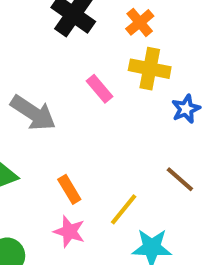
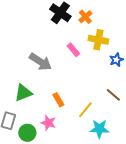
orange cross: (140, 22) -> (85, 17), moved
pink star: (69, 232) -> (48, 123), moved

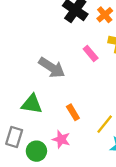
green triangle: (23, 93) -> (32, 104), turned 30

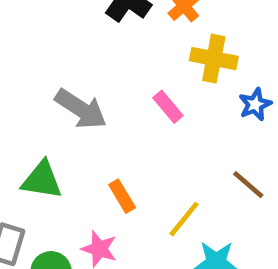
pink rectangle: (91, 53) -> (168, 107), moved

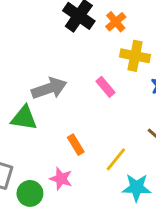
gray arrow: (81, 109) -> (49, 88), turned -52
green triangle: (42, 180) -> (24, 118), moved

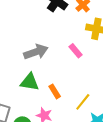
green triangle: (24, 118) -> (30, 82), moved

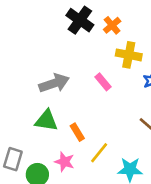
yellow line: (83, 102) -> (99, 153), moved

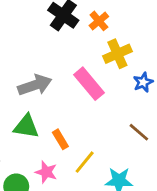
yellow cross: (129, 55) -> (117, 54), turned -35
pink rectangle: (103, 82) -> (89, 84), size x1.6

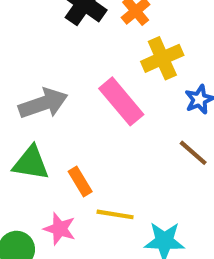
brown line: (139, 132) -> (193, 153), moved
yellow line: (85, 162) -> (115, 214), turned 60

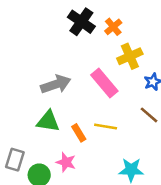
yellow line: (115, 214) -> (106, 126), moved

